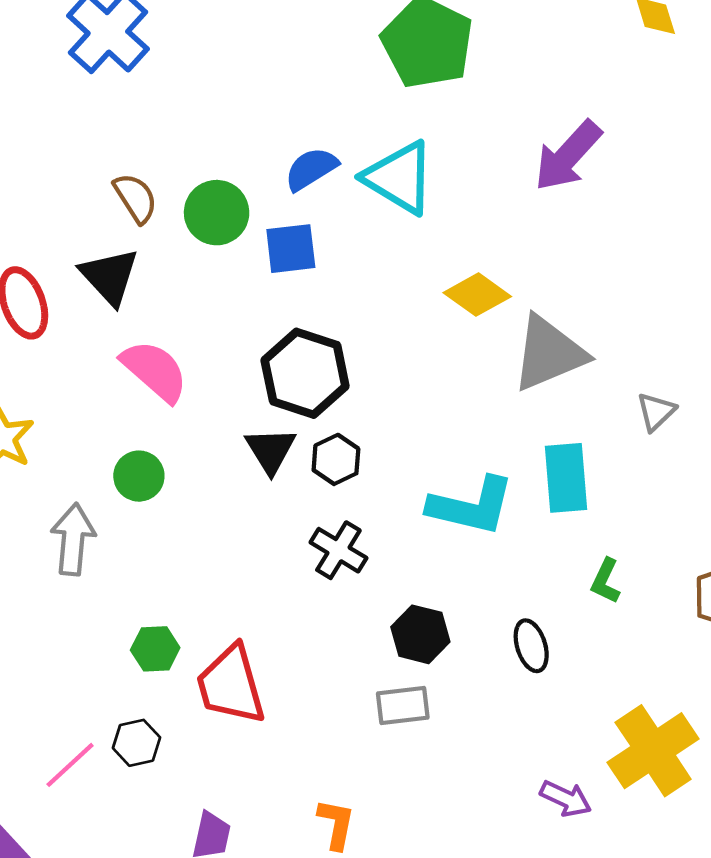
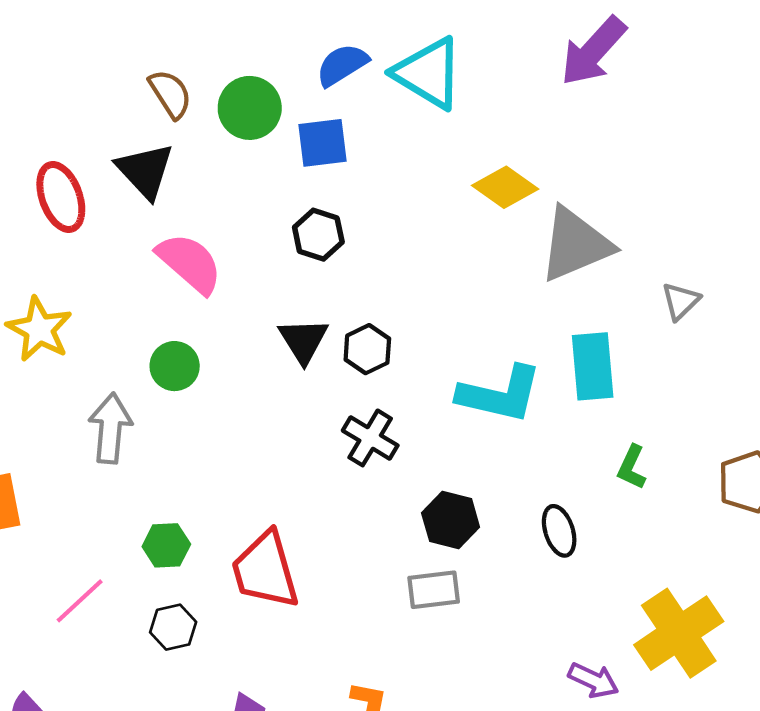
black hexagon: (305, 373) -> (318, 235), moved, size x0.6
green hexagon: (155, 649) -> (166, 545), moved
pink line: (70, 765) -> (80, 601), moved

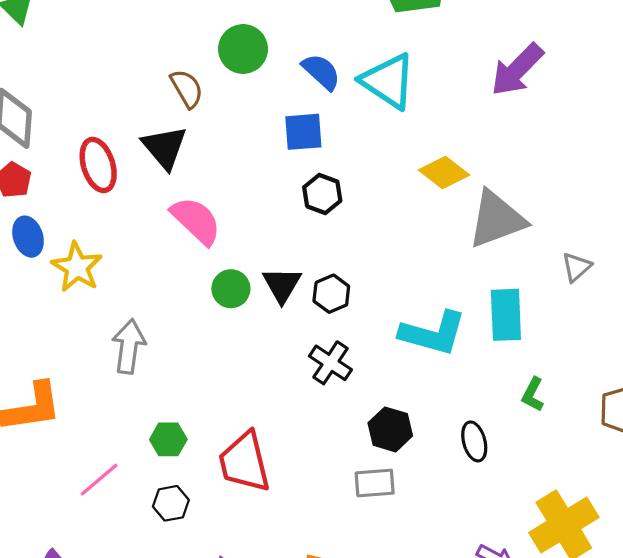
blue semicircle: (342, 65) -> (321, 72), turned 72
green circle: (250, 108) -> (243, 49), moved
black hexagon: (318, 235) -> (322, 194), moved
green circle: (175, 366) -> (231, 289), moved

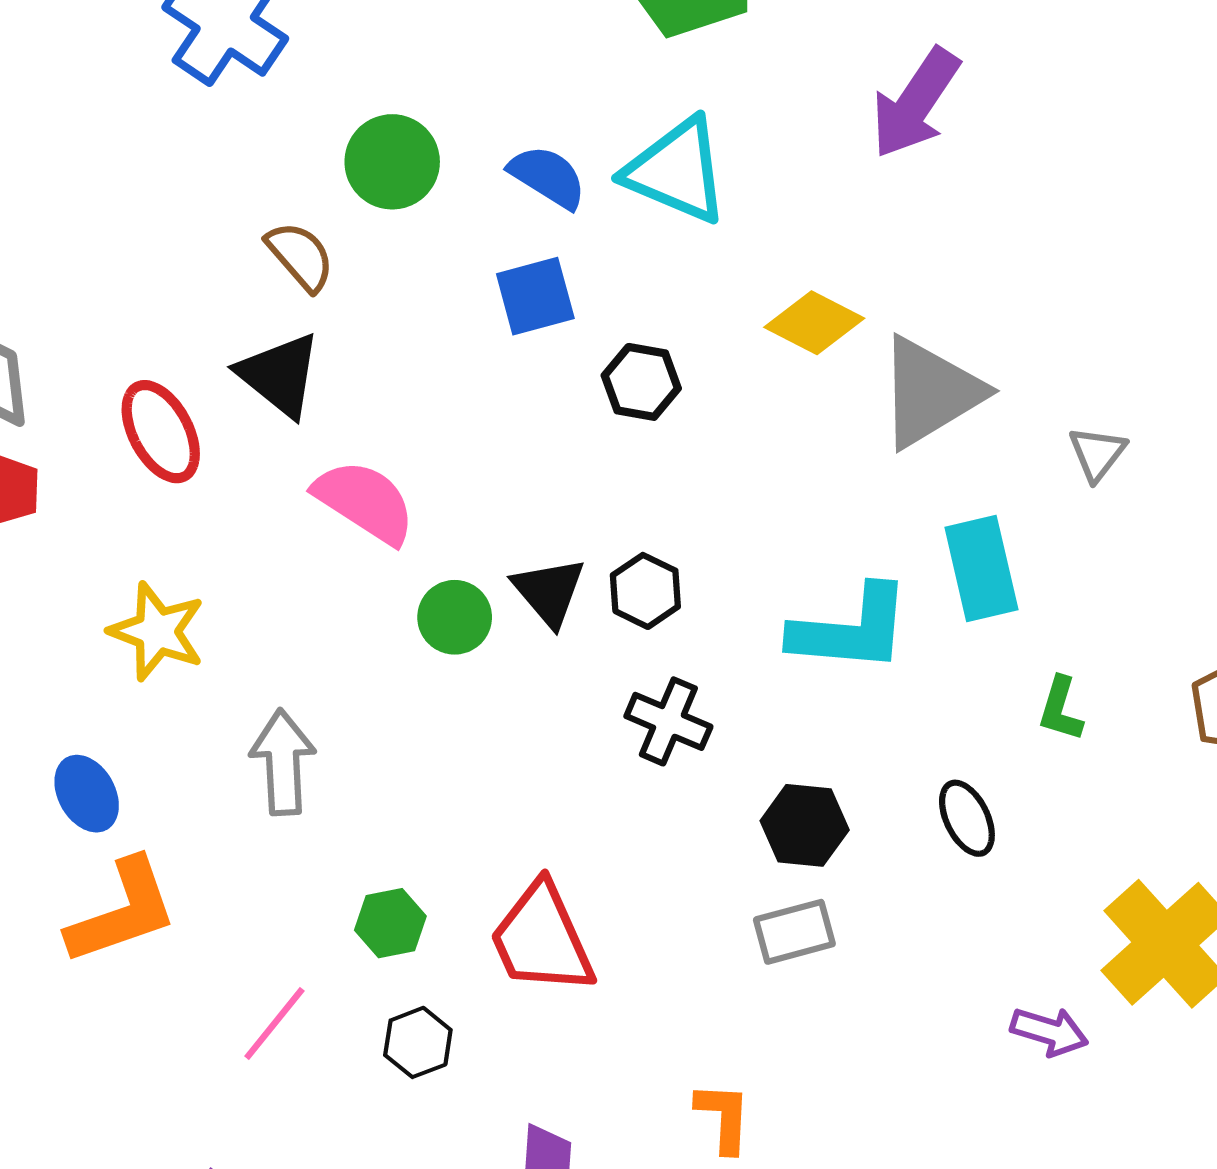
black hexagon: (322, 194) -> (641, 382), moved
blue ellipse: (28, 237) -> (87, 794), moved

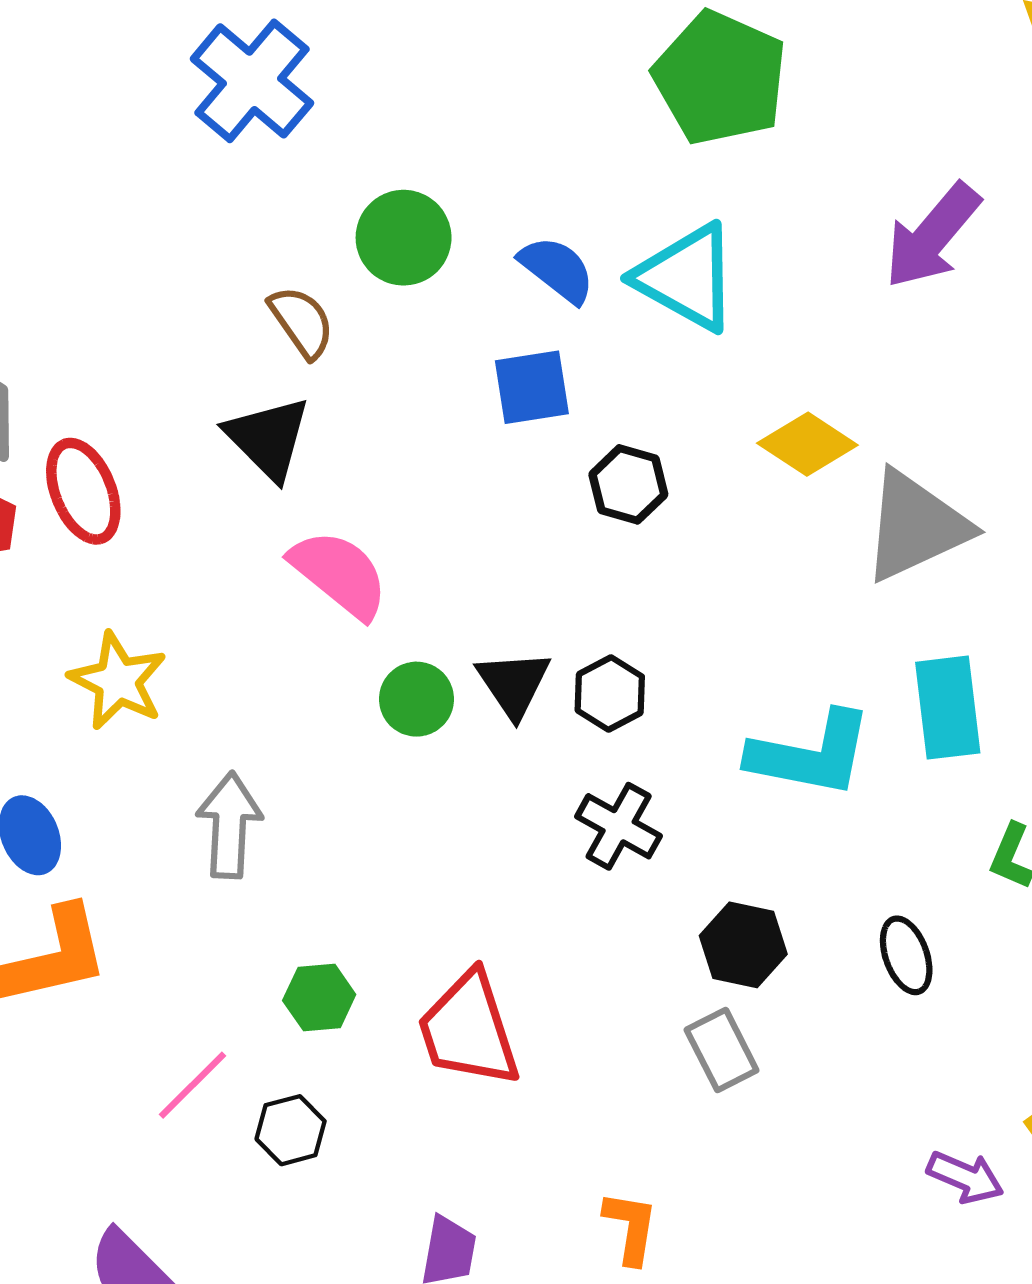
red ellipse: (161, 432) -> (83, 491), moved
gray rectangle: (794, 932) -> (722, 1050), turned 72
black hexagon: (418, 1042) -> (291, 1130), moved

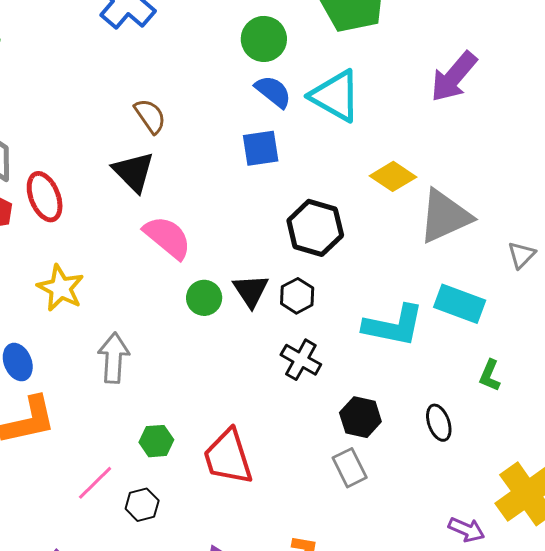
green circle: (404, 238) -> (264, 39), moved
black hexagon: (628, 484) -> (315, 228), moved, size x1.5
cyan rectangle: (948, 708) -> (460, 304), turned -63

